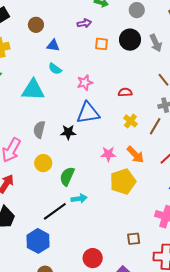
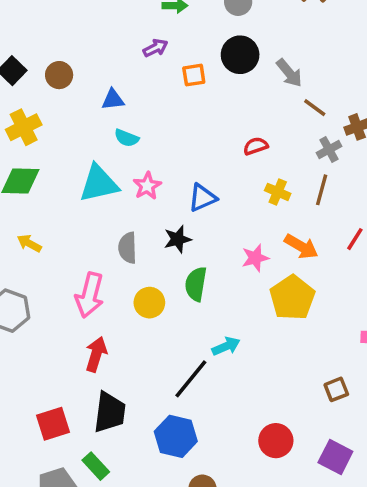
brown circle: (36, 25) -> (59, 75), moved
gray arrow: (156, 43) -> (289, 73), moved
pink star: (85, 83) -> (147, 186), moved
blue triangle: (88, 113) -> (202, 198), size x0.7
green semicircle: (67, 176) -> (196, 284), moved

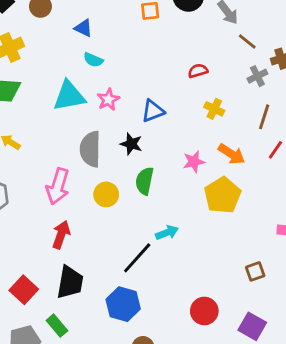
blue triangle: (113, 100) -> (83, 28), turned 30
brown line: (322, 190) -> (264, 117), moved
black star: (178, 239) -> (131, 144), turned 30
gray semicircle: (128, 248) -> (90, 149), size x1.4
red square: (53, 424) -> (24, 290), turned -32

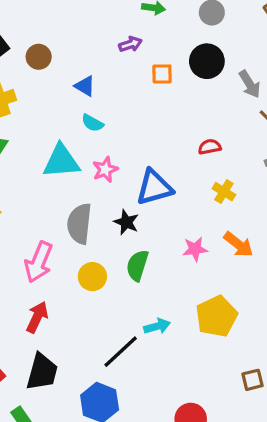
blue triangle: (153, 111) -> (154, 187), size x1.4
yellow pentagon: (222, 195) -> (217, 316), moved

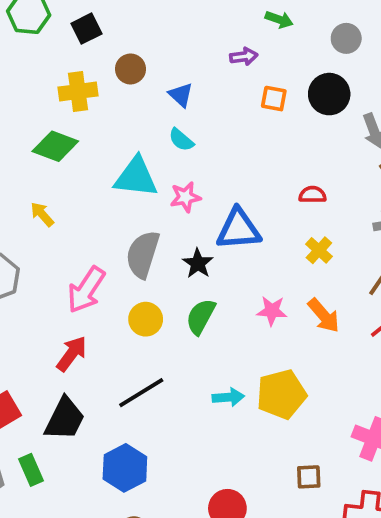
brown circle: (39, 57) -> (130, 69), moved
cyan arrow: (157, 326) -> (228, 397), moved
black line: (121, 352) -> (141, 393), moved

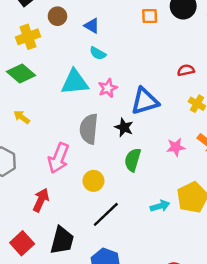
green diamond: (55, 146) -> (21, 74), turned 32
yellow circle: (146, 319) -> (93, 181), moved
red arrow: (72, 354) -> (41, 200), moved

